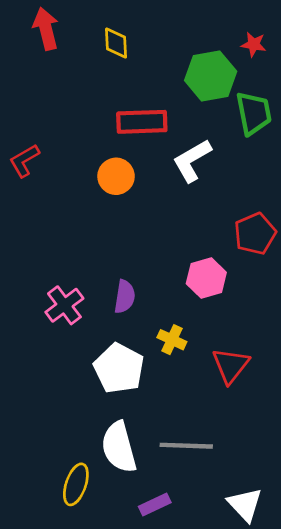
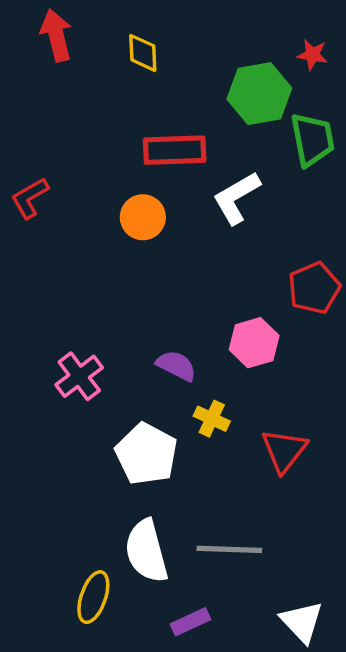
purple semicircle: (125, 297) -> (176, 366), moved, turned -72

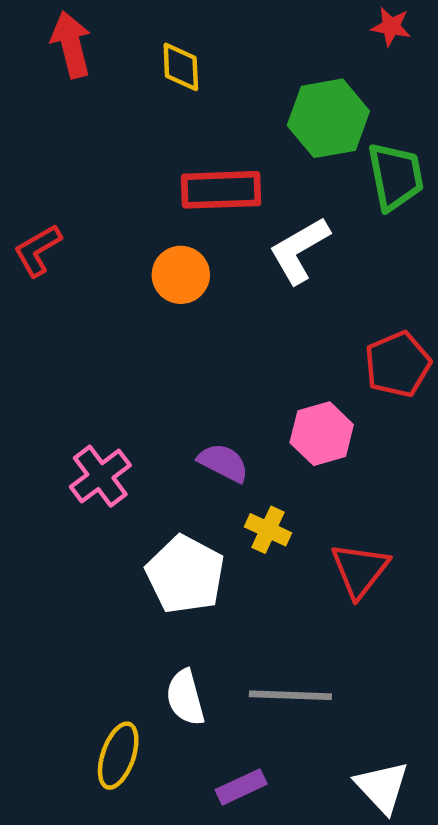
red star: (312, 55) -> (391, 27), moved
white semicircle: (146, 551) -> (185, 697), size x0.7

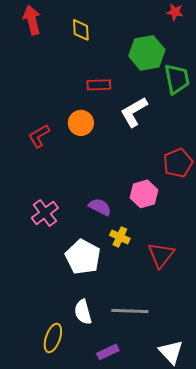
red rectangle: (221, 190) -> (99, 85), size x0.7
red L-shape: (38, 250) -> (39, 136), moved

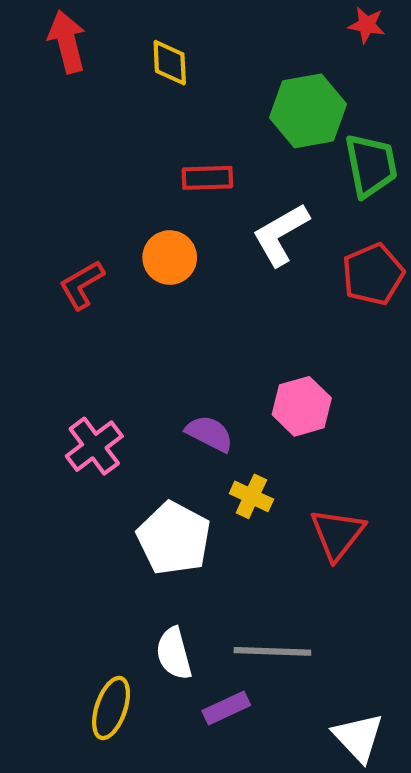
red pentagon: (178, 163) -> (373, 274), moved
purple rectangle: (108, 352) -> (226, 708), moved

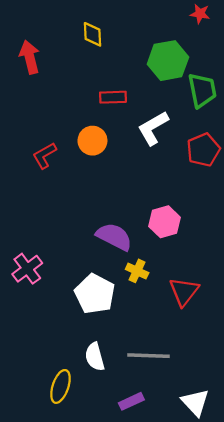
red arrow: (67, 42) -> (30, 57), moved
purple semicircle: (210, 434) -> (114, 237), size x1.4
pink cross: (94, 446) -> (27, 269), moved
purple rectangle: (226, 708) -> (131, 401), moved

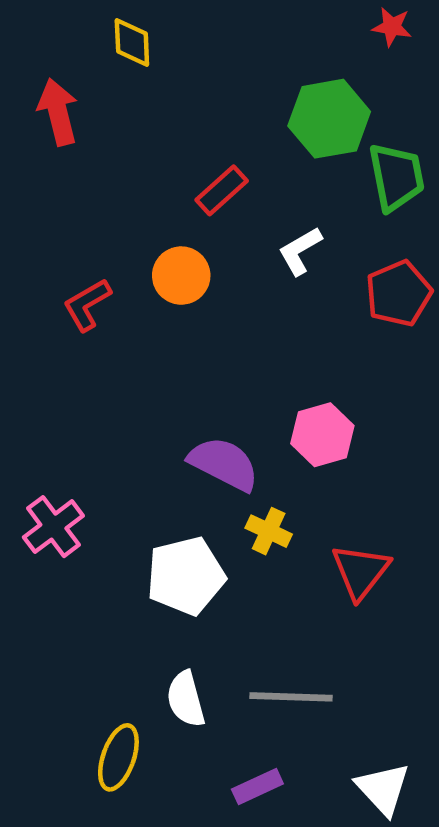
yellow diamond: (92, 34) -> (132, 42), moved
red rectangle: (113, 97) -> (222, 190), turned -40
white L-shape: (153, 128) -> (300, 251), size x0.7
white pentagon: (95, 294) -> (186, 576), turned 30

